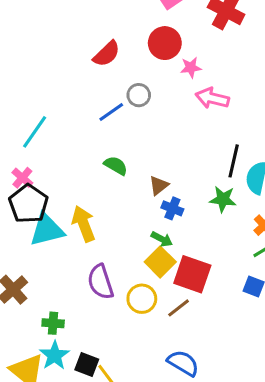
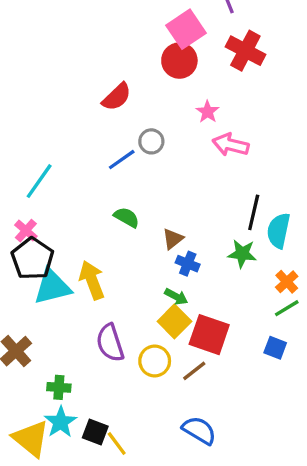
red circle: (165, 43) -> (179, 61), moved
pink star: (191, 68) -> (207, 112), turned -30

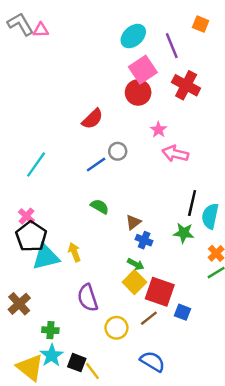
cyan line: (39, 181) -> (36, 164), moved
yellow arrow: (92, 280) -> (74, 252), size x0.7
blue square: (275, 348) -> (183, 312), moved
yellow circle: (155, 361) -> (116, 328), moved

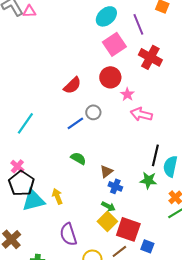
red circle: (138, 92) -> (110, 77), moved

